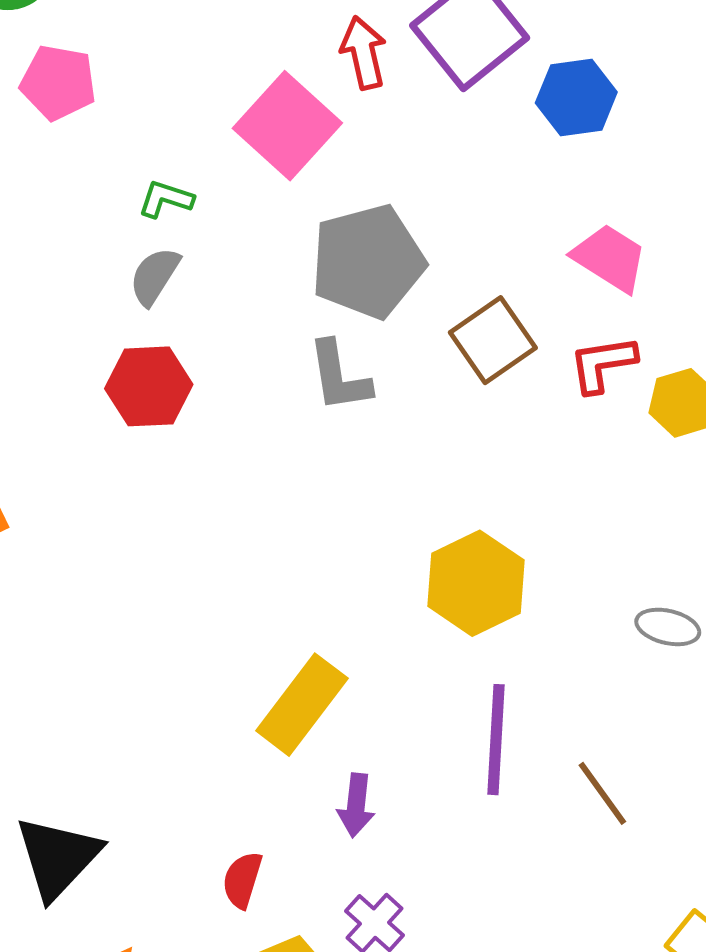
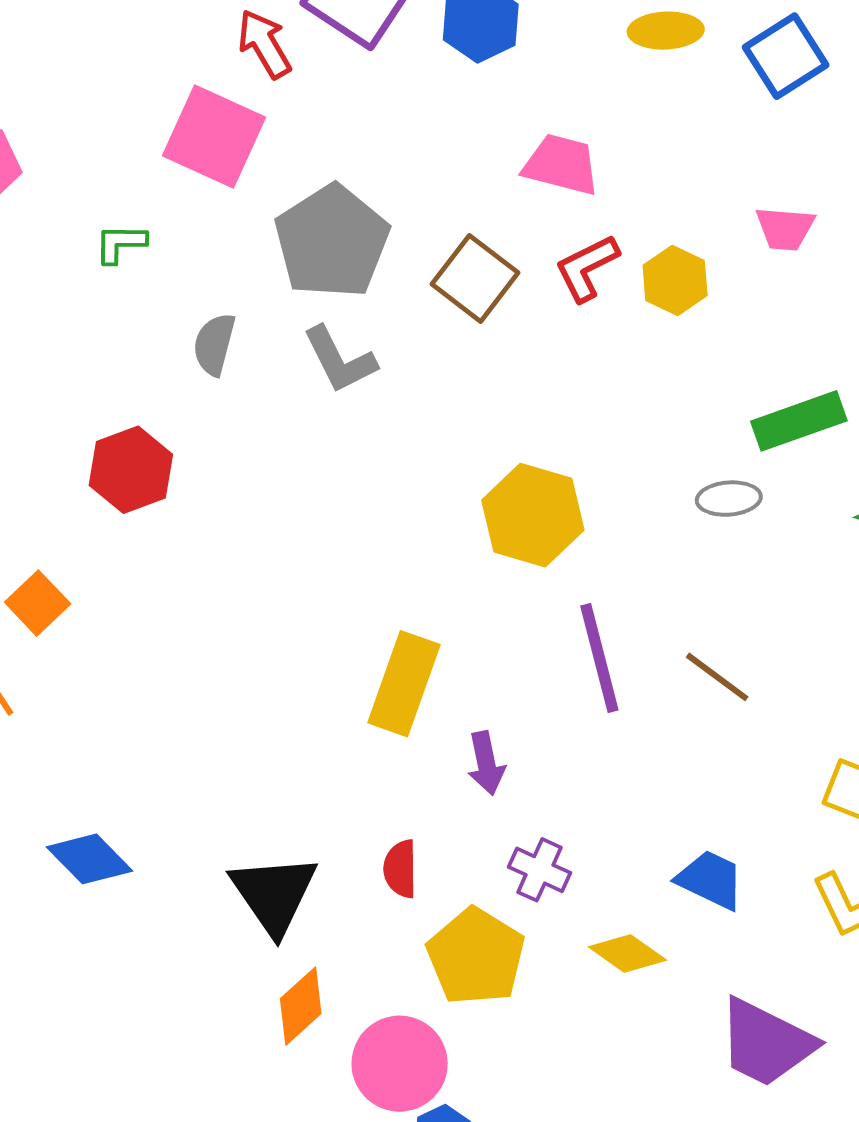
gray semicircle: (155, 276) -> (214, 344), moved
red hexagon: (149, 386) -> (131, 470), moved
black triangle: (58, 857) -> (274, 894), moved

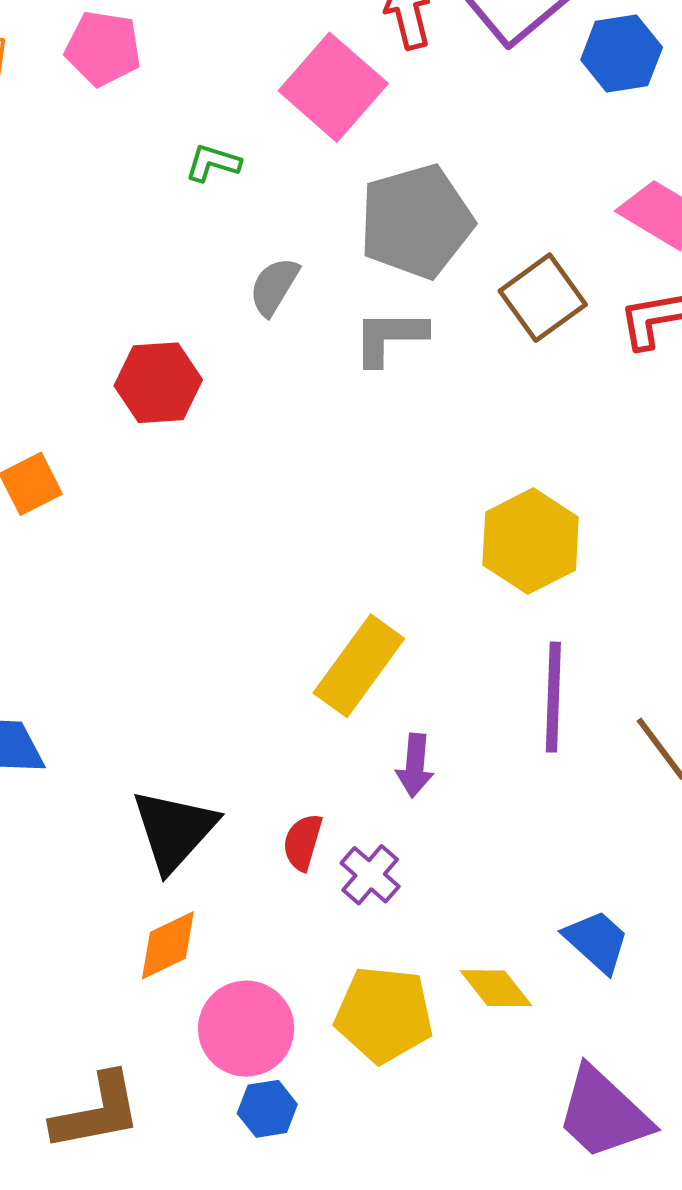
gray L-shape: (340, 360) -> (390, 337), turned 100
purple cross: (539, 870) -> (370, 875), moved
yellow pentagon: (476, 957) -> (384, 1015), moved, turned 30

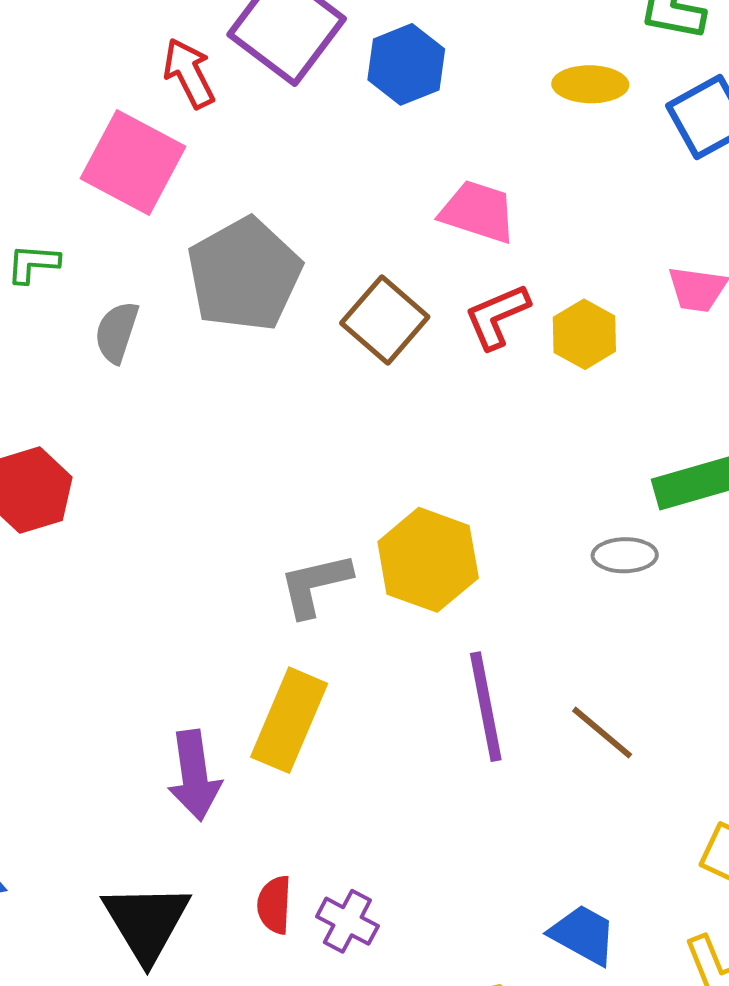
gray semicircle: (274, 286) -> (117, 332), moved
gray L-shape: (390, 337) -> (315, 585), moved
purple arrow: (415, 765) -> (194, 775), moved, size x1.4

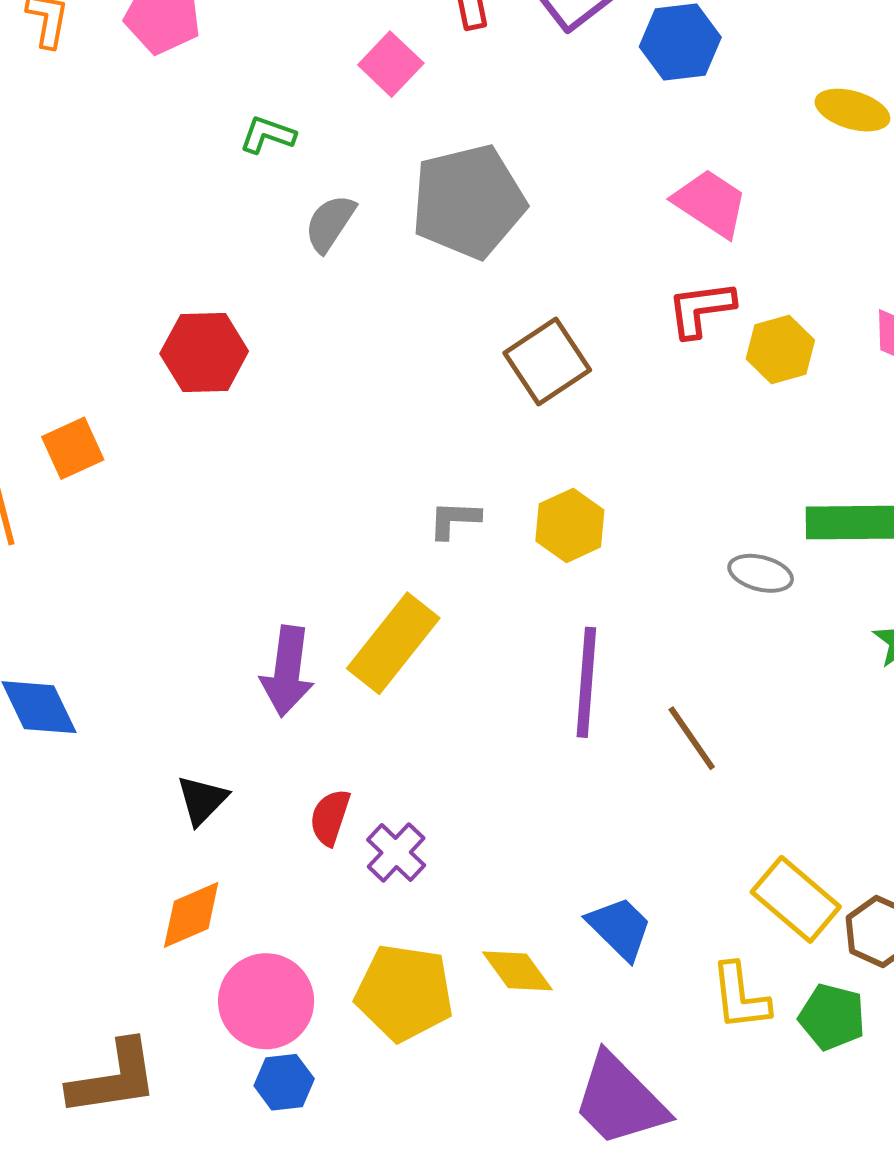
pink square: (133, 162) -> (391, 64), size x0.6
brown square: (385, 320) -> (547, 362), moved
yellow hexagon: (428, 560) -> (570, 525), size x0.7
gray L-shape: (315, 585) -> (454, 520), size x0.7
black triangle: (146, 922) -> (202, 800), size x0.6

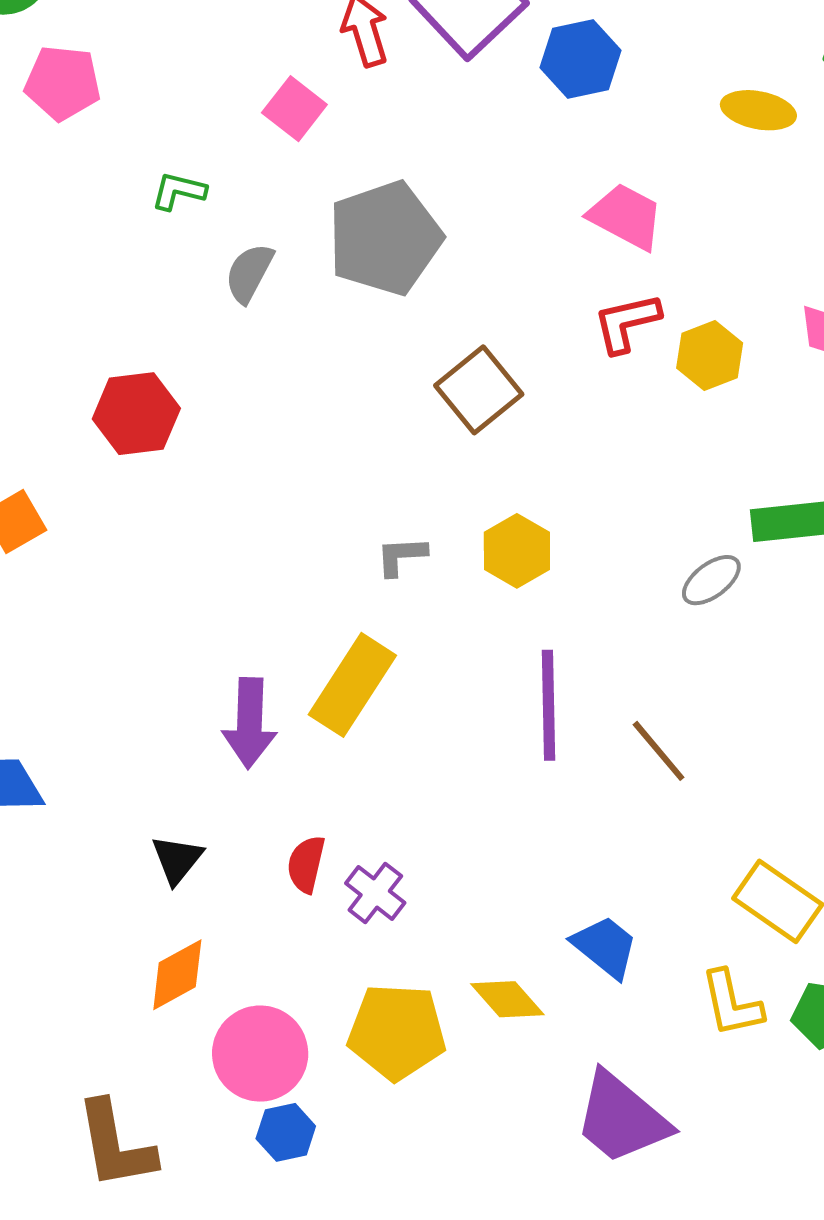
gray ellipse: (761, 573) -> (711, 580), turned -46
brown L-shape: (113, 1078) -> (116, 1145), turned 94

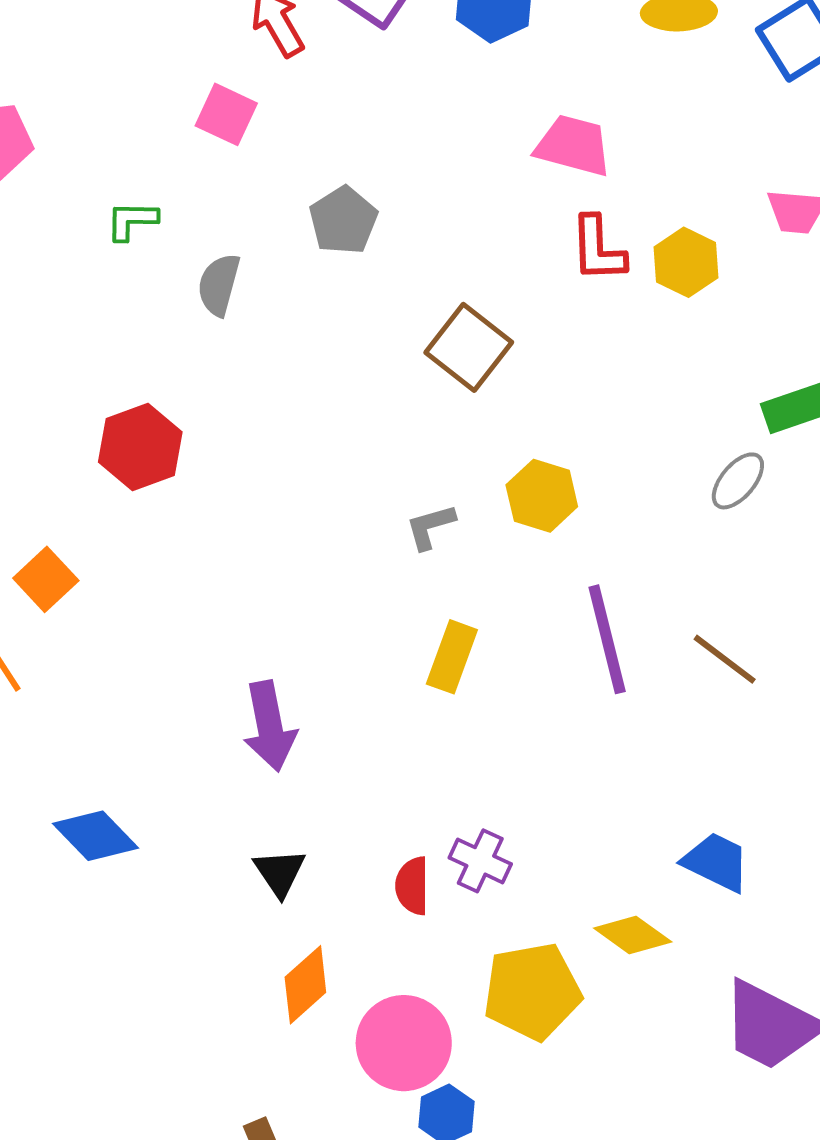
gray pentagon: (385, 238) -> (343, 220), size x0.6
red L-shape: (627, 323) -> (598, 249), turned -66
yellow rectangle: (352, 685) -> (452, 657), moved, size x0.7
purple arrow: (250, 723) -> (270, 726), moved
red semicircle: (306, 864) -> (412, 886), moved

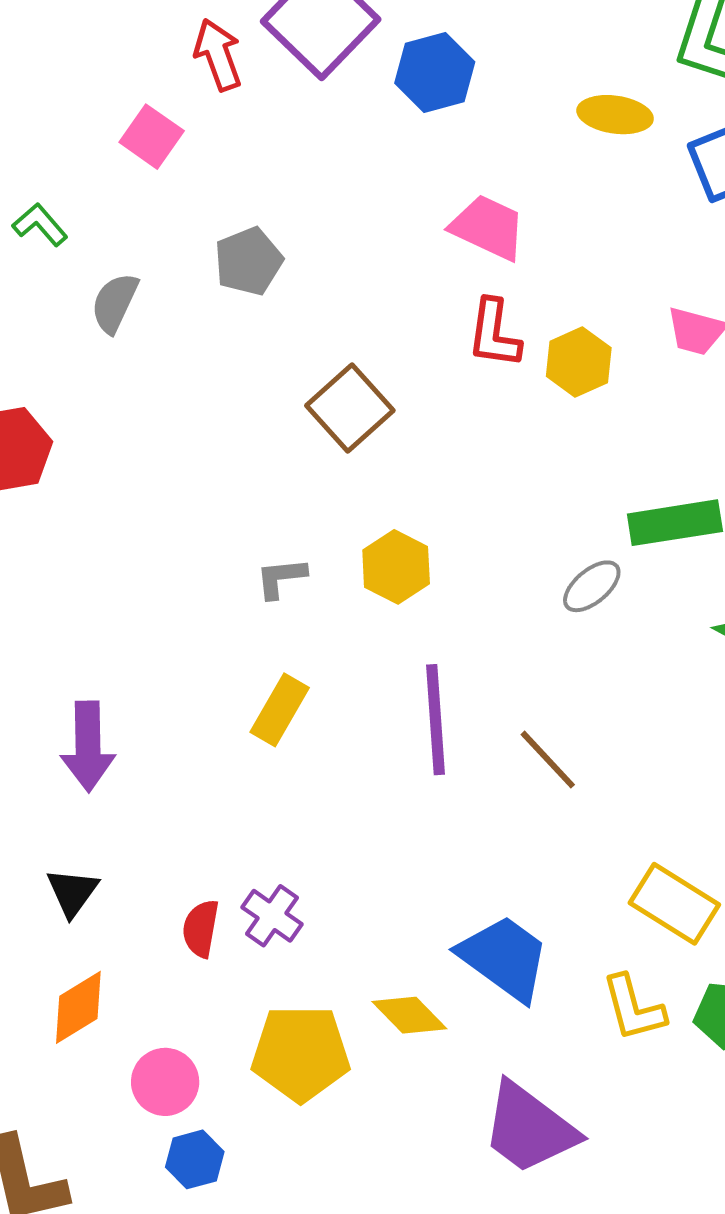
green L-shape: (132, 221) -> (40, 225), turned 38
blue trapezoid: (716, 862) -> (504, 958), size x1.4
pink circle: (404, 1043) -> (165, 1082), size x0.7

